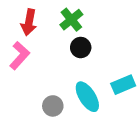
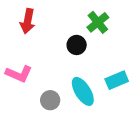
green cross: (71, 20) -> (98, 22), moved
pink L-shape: (20, 55) -> (19, 74), moved, turned 72

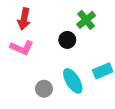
pink L-shape: (19, 74) -> (22, 48), moved

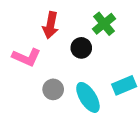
red arrow: (24, 19) -> (50, 25), moved
gray circle: (44, 89) -> (53, 89), moved

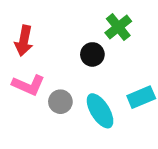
red arrow: (50, 25) -> (24, 41), moved
pink L-shape: (26, 57) -> (28, 85), moved

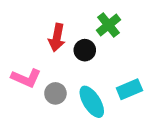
red arrow: (24, 41) -> (57, 38), moved

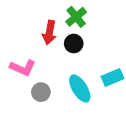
green cross: (109, 25) -> (76, 17), moved
gray circle: (55, 93) -> (41, 92), moved

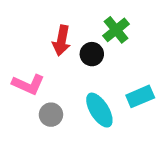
green cross: (76, 17) -> (116, 30), moved

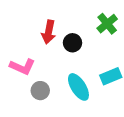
green cross: (116, 30) -> (107, 24), moved

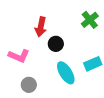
black circle: (73, 43) -> (56, 44), moved
gray circle: (40, 91) -> (29, 85), moved

